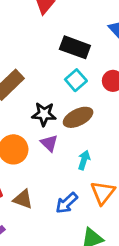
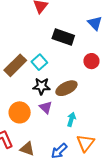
cyan square: (76, 80) -> (39, 62), moved

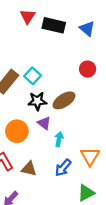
black rectangle: (63, 37) -> (54, 25), moved
cyan arrow: (71, 119) -> (59, 139), moved

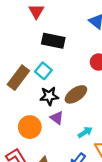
black rectangle: (54, 25) -> (53, 41), moved
cyan arrow: (59, 139) -> (85, 132), moved, turned 48

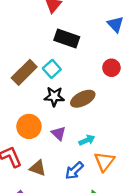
purple triangle: (57, 118) -> (59, 133), moved

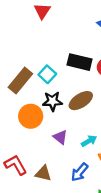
black rectangle: (67, 39) -> (79, 62), moved
orange circle: (29, 126) -> (31, 116), moved

